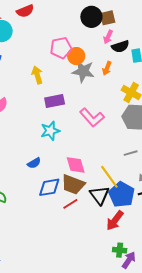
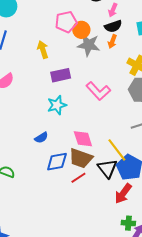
black semicircle: (120, 46) -> (113, 26), moved

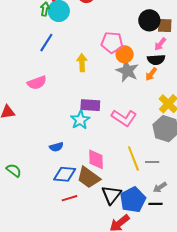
purple rectangle: (61, 75) -> (90, 105), moved
pink L-shape: (98, 91) -> (124, 118), turned -30
cyan star: (57, 105) -> (80, 120), turned -30
yellow line: (117, 150) -> (133, 158), moved
red line: (78, 178) -> (69, 198), moved

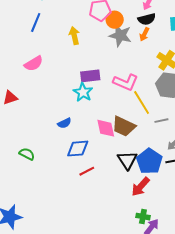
yellow line: (133, 158) -> (142, 102), moved
brown trapezoid: (88, 178) -> (124, 126), moved

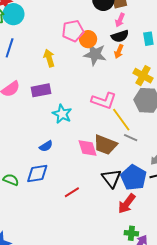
purple rectangle: (90, 76) -> (41, 90), moved
gray line: (161, 121) -> (131, 138), moved, turned 40
blue diamond: (78, 149) -> (37, 173), moved

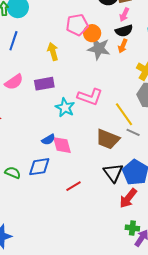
pink L-shape: (104, 101) -> (90, 97), moved
pink diamond: (88, 148) -> (62, 145), moved

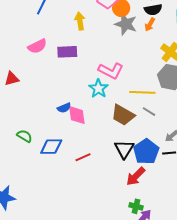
cyan star: (65, 108) -> (98, 89), moved
yellow line: (124, 114) -> (142, 92), turned -60
blue diamond: (39, 167) -> (51, 147), moved

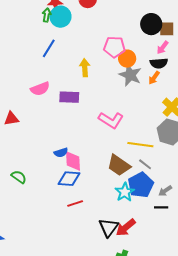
cyan star: (98, 89) -> (125, 192), moved
blue diamond: (51, 147) -> (69, 179), moved
black triangle: (124, 149) -> (109, 228), moved
blue pentagon: (146, 152) -> (141, 185), moved

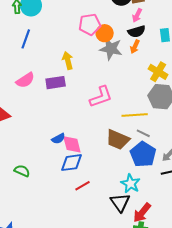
yellow arrow: (85, 68) -> (68, 60), moved
pink L-shape: (111, 120) -> (101, 97), turned -40
cyan star: (125, 192) -> (130, 184), moved
red arrow: (126, 227) -> (142, 213), moved

